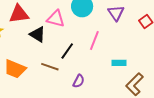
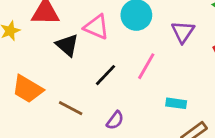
brown line: (50, 67) -> (71, 108), moved

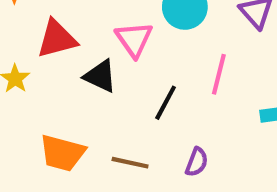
pink triangle: (96, 27) -> (134, 39), turned 48

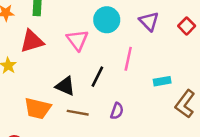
black triangle: (100, 76) -> (65, 86), moved

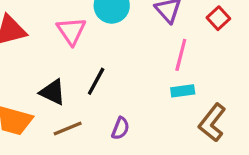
pink line: (128, 59) -> (181, 55), moved
brown line: (78, 113) -> (68, 129), turned -35

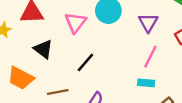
black triangle: (53, 92) -> (43, 49), moved

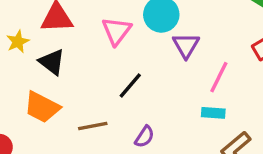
purple triangle: (148, 22) -> (186, 45), moved
black triangle: (43, 49) -> (52, 62), moved

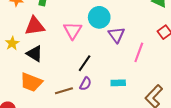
cyan rectangle: (213, 113) -> (118, 83), moved
purple semicircle: (144, 137) -> (85, 84), moved

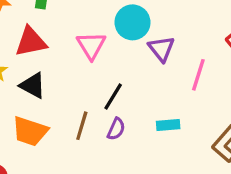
brown line: (64, 91) -> (82, 126), moved, turned -54

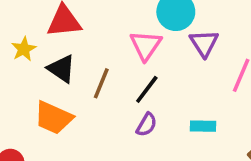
pink triangle: (91, 45) -> (146, 45), moved
brown line: (82, 126) -> (101, 83), moved

